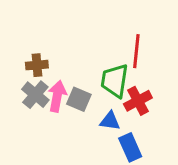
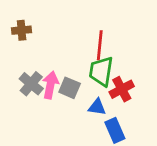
red line: (136, 51) -> (100, 45), moved
brown cross: (37, 65) -> (22, 30), moved

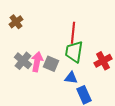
brown cross: (22, 30) -> (16, 22), turned -32
red cross: (122, 89) -> (103, 61), moved

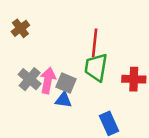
red cross: (103, 61) -> (134, 79), turned 30
blue triangle: (71, 78) -> (63, 100), moved

